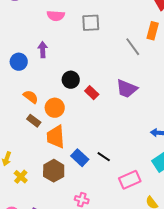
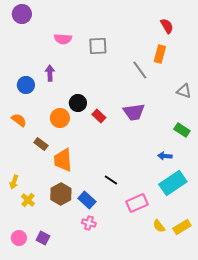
purple trapezoid: (127, 89) -> (134, 112), turned -30
orange semicircle: (31, 97) -> (19, 120), moved
orange circle: (55, 108) -> (60, 118), moved
blue rectangle: (80, 158) -> (87, 200), moved

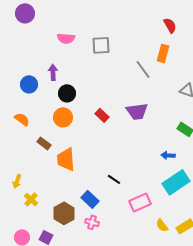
black circle: (78, 103) -> (67, 93), moved
brown hexagon: (61, 194) -> (64, 213), moved

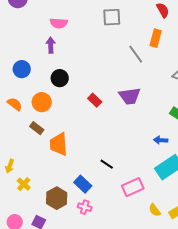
gray square: (101, 45) -> (112, 17), moved
purple arrow: (53, 72) -> (51, 45), moved
orange circle: (63, 117) -> (42, 102), moved

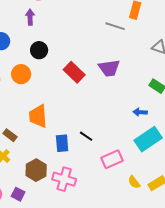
gray line: (136, 54) -> (115, 26), turned -36
red rectangle: (95, 100) -> (74, 72), size x1.5
brown rectangle: (37, 128) -> (10, 135), moved
blue rectangle: (83, 184) -> (62, 143), moved, turned 42
pink cross: (85, 207) -> (64, 179), size x1.6

